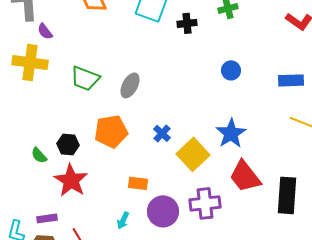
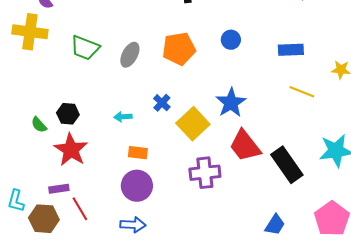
orange pentagon: (111, 131) -> (179, 49), moved
black rectangle: (287, 195) -> (287, 165), turned -39
purple circle: (163, 211) -> (137, 186), moved
purple rectangle: (47, 218) -> (59, 189), moved
cyan arrow: (123, 220) -> (123, 117), moved, turned 60

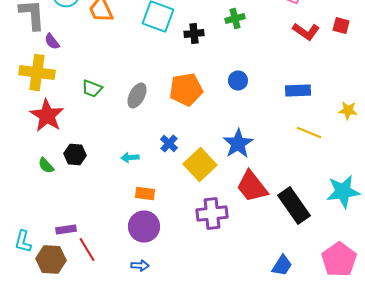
green trapezoid: (85, 48) -> (92, 88), size x0.7
red star: (71, 150) -> (47, 116), moved
blue arrow: (133, 225) -> (140, 266), size x0.7

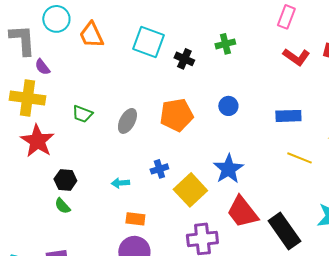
black cross: (194, 34) -> (184, 59), turned 30
blue cross: (169, 144) -> (159, 169), turned 30
green semicircle: (46, 166) -> (62, 206), moved

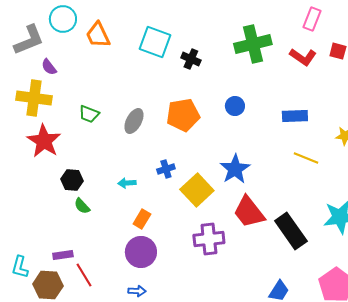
pink rectangle: (286, 17) -> (312, 19), moved
gray L-shape: (22, 40) -> (29, 40), turned 72
green cross: (225, 44) -> (253, 44), moved, size x1.8
green semicircle: (62, 206) -> (82, 206), moved
orange rectangle: (135, 219) -> (142, 219), turned -66

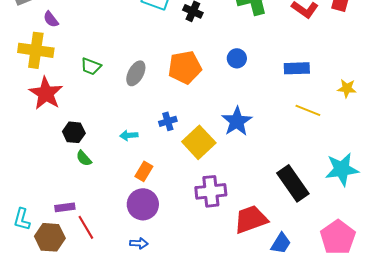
red trapezoid: (249, 212) -> (251, 219), moved, turned 108

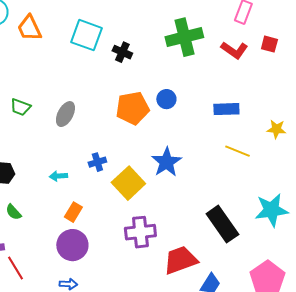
orange pentagon: (185, 67) -> (132, 108), moved
green semicircle: (84, 158) -> (13, 212), moved

